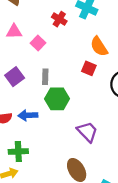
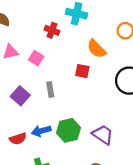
red square: (89, 68) -> (82, 71), moved
green hexagon: (57, 99) -> (69, 130), moved

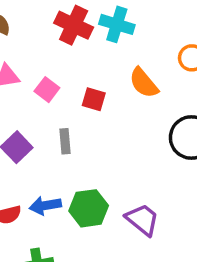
red cross: (52, 30) -> (74, 25), moved, size x1.5
red square: (82, 71) -> (94, 99), moved

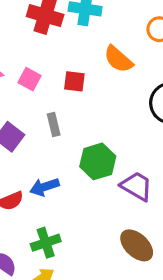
green hexagon: (89, 208) -> (98, 161), moved

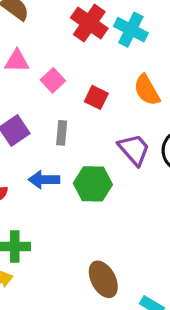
purple trapezoid: (137, 186) -> (134, 149), moved
blue arrow: (44, 187) -> (44, 180), moved

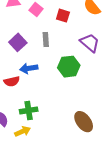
blue arrow: (44, 180) -> (29, 68), moved

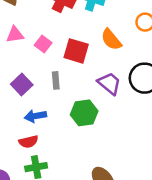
red square: (63, 16) -> (76, 51), size x1.5
red semicircle: (12, 81) -> (28, 142), moved

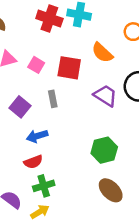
green hexagon: (84, 113) -> (104, 150), moved

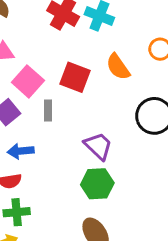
pink square: (36, 65) -> (28, 81), moved, size x1.5
purple trapezoid: (105, 96) -> (98, 146), moved

